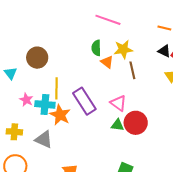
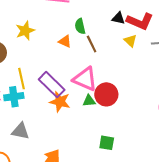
green semicircle: (96, 48) -> (80, 26), moved
yellow star: (123, 49) -> (25, 31), moved
pink triangle: (118, 103) -> (85, 79), size x1.5
orange star: (60, 115) -> (60, 102), moved

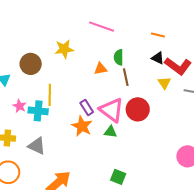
orange triangle: (65, 41) -> (100, 69), turned -48
purple rectangle: (52, 85) -> (87, 107), moved, size x0.6
red circle: (106, 94) -> (138, 109), moved

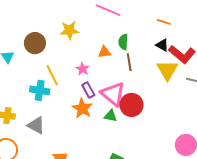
yellow triangle: (164, 83) -> (167, 70), size x1.6
yellow line: (50, 95) -> (52, 75), turned -30
pink star: (20, 106) -> (83, 69), moved
red circle: (138, 109) -> (131, 105), moved

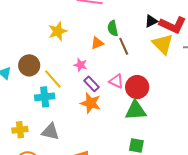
brown circle: (35, 43) -> (29, 65), moved
black triangle: (162, 45) -> (151, 21), turned -40
pink triangle: (113, 94) -> (116, 81), size x0.6
green triangle: (111, 116) -> (136, 110), moved, size x1.6

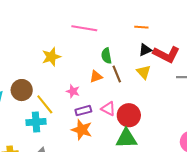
orange triangle: (97, 43) -> (96, 77), moved
yellow triangle: (163, 44) -> (144, 72), moved, size x0.7
purple rectangle: (92, 84) -> (83, 111), turned -63

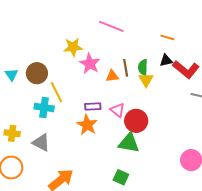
green semicircle: (106, 56) -> (143, 67), moved
yellow triangle: (144, 72) -> (146, 80), moved
brown line: (117, 74) -> (126, 68), moved
pink star: (73, 91) -> (90, 64), moved, size x1.5

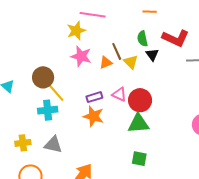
yellow star: (73, 47) -> (76, 31), moved
black triangle: (166, 60) -> (152, 55), moved, turned -40
green semicircle: (143, 67) -> (142, 39), moved
brown circle: (37, 73) -> (43, 77), moved
yellow triangle: (146, 80) -> (131, 62), moved

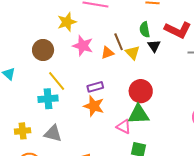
yellow star: (76, 31) -> (67, 22), moved
brown circle: (43, 77) -> (43, 50), moved
pink triangle: (119, 94) -> (124, 127), moved

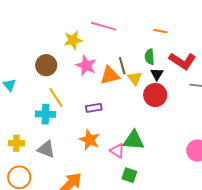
orange triangle: (107, 53) -> (110, 75), size x1.5
red circle: (141, 91) -> (155, 95), moved
orange star: (94, 106) -> (90, 140), moved

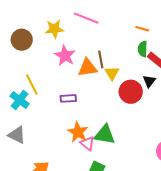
green semicircle: (150, 57) -> (143, 49), moved
brown circle: (46, 65) -> (22, 40), moved
black triangle: (157, 74) -> (149, 81), moved
cyan cross: (45, 114) -> (20, 100), turned 30
orange star: (90, 140) -> (78, 132), moved

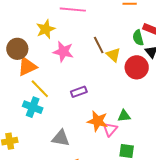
green semicircle: (143, 49) -> (138, 38), moved
orange triangle: (88, 68) -> (27, 66), moved
gray triangle: (17, 135) -> (61, 138), moved
green triangle: (105, 135) -> (124, 116), size x0.6
pink triangle: (87, 143) -> (110, 129), turned 49

